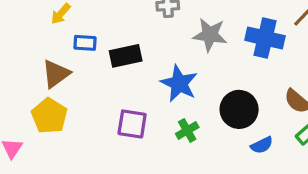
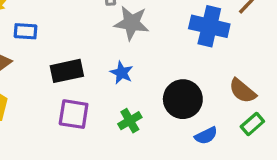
gray star: (210, 35) -> (132, 23), moved
black rectangle: (126, 56) -> (67, 71), moved
blue star: (179, 83) -> (122, 73), size x0.6

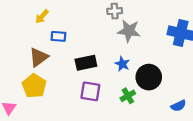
black circle: (183, 99) -> (149, 77), moved

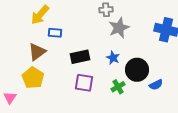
yellow arrow: (42, 17) -> (40, 15), size x1.5
gray star: (129, 31) -> (119, 28), turned -30
blue semicircle: (178, 106) -> (156, 85), moved

